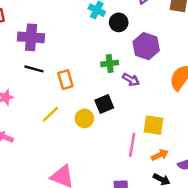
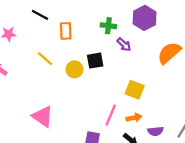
yellow line: (50, 114) -> (45, 59), turned 72
pink line: (132, 145) -> (111, 115), moved

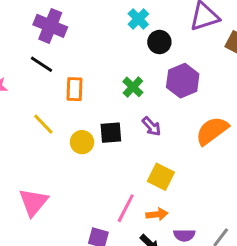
green cross: (108, 26) -> (133, 87), turned 32
purple arrow: (124, 45) -> (152, 126), moved
pink triangle: (43, 116) -> (33, 202), turned 30

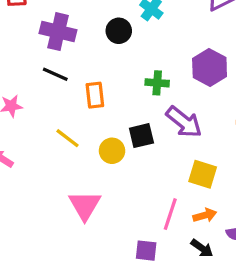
black circle: (159, 42) -> (119, 31), moved
green cross: (133, 87) -> (157, 83), turned -30
purple arrow: (152, 126) -> (184, 122), size x1.6
pink triangle: (33, 202) -> (85, 205), moved

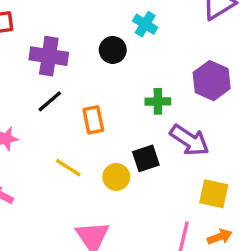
black line: (55, 74) -> (50, 101), turned -60

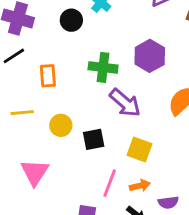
green cross: (158, 101) -> (103, 67), size x1.4
black square: (146, 158) -> (94, 139), moved
yellow line: (68, 168) -> (22, 113), turned -45

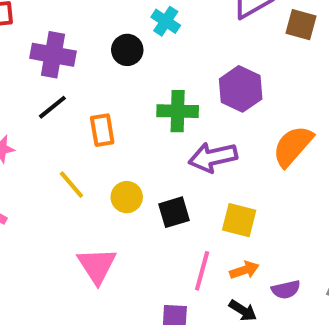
purple arrow: (125, 103) -> (213, 157), turned 132
yellow line: (22, 113) -> (71, 185), turned 60

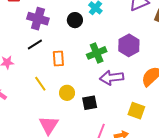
green cross: (178, 111) -> (97, 53), turned -30
yellow square: (239, 220) -> (136, 111), moved

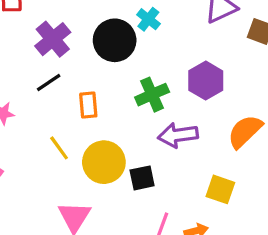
purple cross: (38, 19) -> (53, 39), turned 35
black circle: (75, 20) -> (115, 40), size x1.6
yellow circle: (67, 93) -> (104, 162), size x1.6

